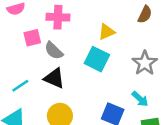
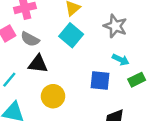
cyan square: (97, 59) -> (71, 35), turned 30

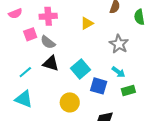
cyan square: (71, 35) -> (80, 69), moved
yellow circle: (53, 96) -> (70, 102), moved

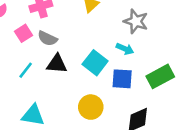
cyan line: (25, 72) -> (26, 70), moved
cyan arrow: (118, 72) -> (125, 49), moved
green rectangle: (128, 91) -> (160, 76), size x1.5

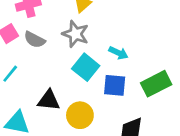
gray star: (136, 21) -> (75, 34), moved
black triangle: (57, 64) -> (49, 100), moved

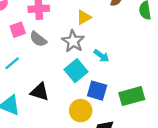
cyan arrow: (118, 53) -> (101, 56), moved
yellow circle: (80, 115) -> (81, 111), moved

